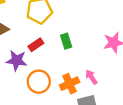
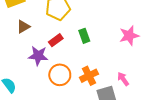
pink arrow: (91, 77) -> (123, 79), moved

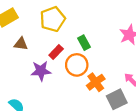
brown triangle: (23, 27) -> (21, 44), turned 48
orange circle: (60, 75) -> (77, 65), moved

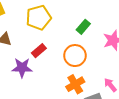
green rectangle: (84, 43) -> (83, 27), moved, turned 64
orange circle: (77, 65) -> (75, 56), moved

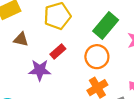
green rectangle: (83, 27) -> (106, 26), size x1.6

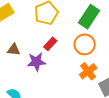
brown triangle: (21, 39) -> (14, 50), moved

